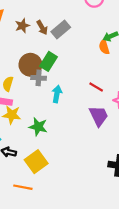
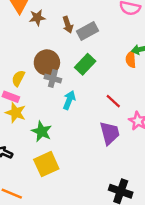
brown star: (22, 26) -> (37, 18), moved
green rectangle: (48, 61) -> (85, 64), moved
yellow square: (36, 162) -> (46, 164), moved

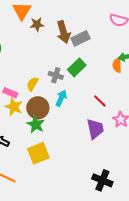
brown arrow: (68, 25) -> (63, 32), size x1.5
brown circle: (47, 63) -> (38, 108), moved
yellow semicircle: (18, 78) -> (32, 84), moved
gray cross: (53, 79) -> (56, 75), moved

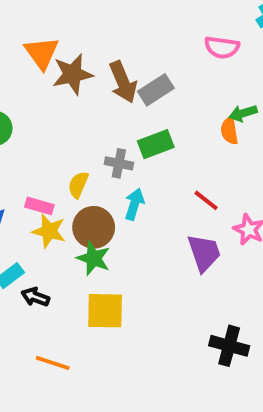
brown star: (37, 24) -> (73, 74), size x1.5
green rectangle: (77, 67) -> (156, 144), turned 30
yellow square: (38, 153) -> (105, 311), turned 30

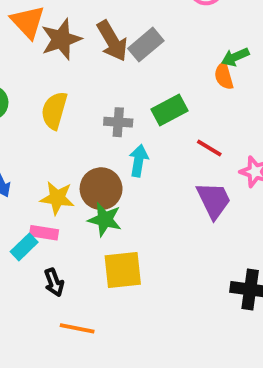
green rectangle: (156, 144) -> (169, 110), moved
yellow semicircle: (78, 185) -> (54, 110), moved, size x1.4
pink rectangle: (39, 206) -> (44, 233), moved
black arrow: (35, 297) -> (54, 282), moved, turned -124

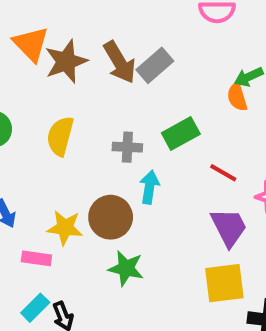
green star: (105, 219) -> (126, 268), moved
pink rectangle: (44, 233) -> (36, 258), moved
cyan rectangle: (24, 247) -> (35, 308), moved
yellow square: (123, 270) -> (224, 283), moved

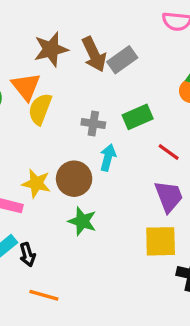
orange triangle: (31, 44) -> (26, 87), moved

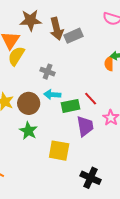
green rectangle: (138, 117) -> (70, 106), moved
cyan arrow: (108, 158) -> (52, 95), turned -112
yellow square: (161, 241) -> (59, 151), moved

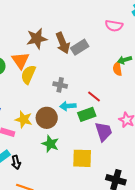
red line: (91, 99) -> (94, 96), moved

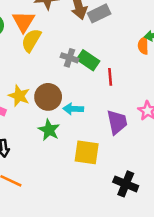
red line: (94, 96) -> (110, 77), turned 40
cyan arrow: (68, 106) -> (73, 109), moved
green rectangle: (87, 114) -> (88, 60), moved, turned 48

